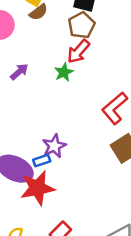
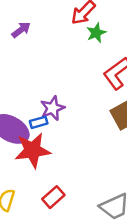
green star: (64, 72) -> (96, 33), moved

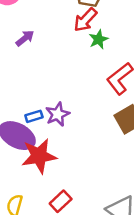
blue rectangle: (39, 122) -> (34, 116), moved

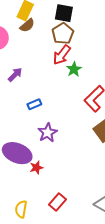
blue rectangle: (34, 116) -> (34, 104), moved
red star: (39, 156) -> (36, 168), size x0.5

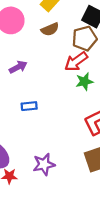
brown semicircle: (27, 25) -> (50, 29), moved
purple star: (48, 133) -> (44, 164), moved

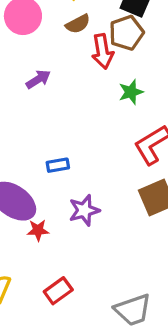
red arrow: (76, 62) -> (103, 51), moved, turned -60
blue rectangle: (29, 106) -> (58, 165), moved

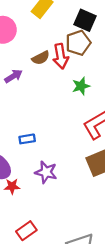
brown semicircle: (78, 24) -> (41, 58), moved
purple star: (84, 210) -> (46, 172), turned 30

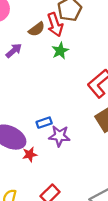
green star: (81, 86) -> (60, 51), moved
blue rectangle: (27, 139) -> (44, 123), moved

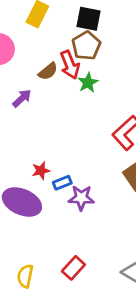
green star: (60, 51) -> (88, 83), moved
red star: (30, 154) -> (41, 171), moved

